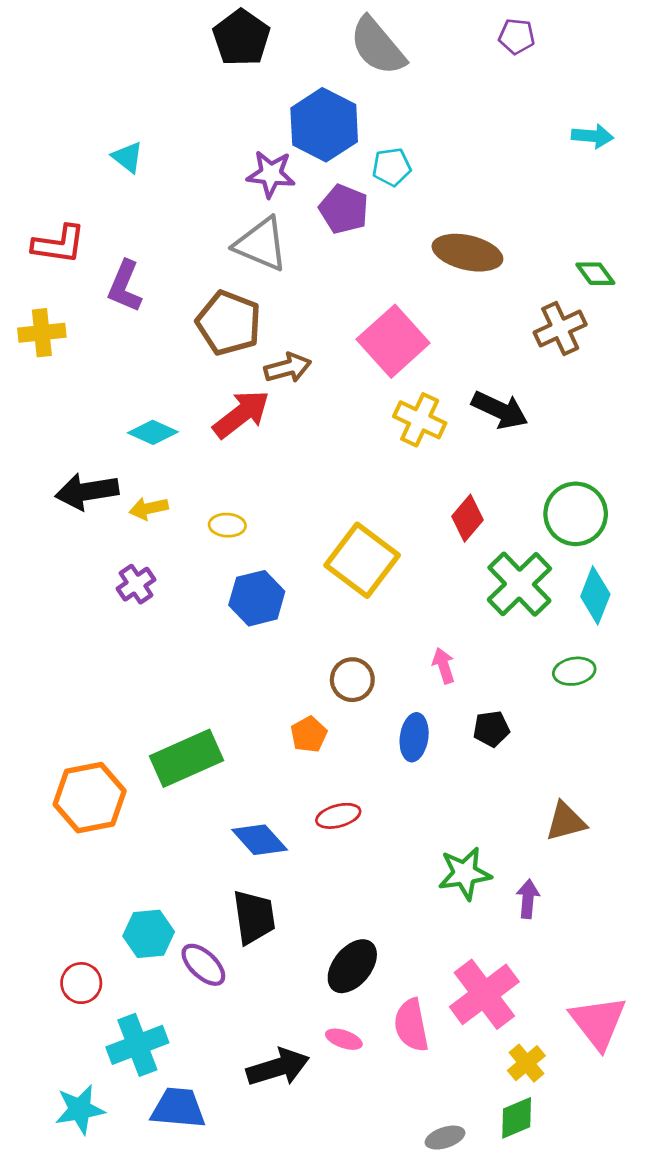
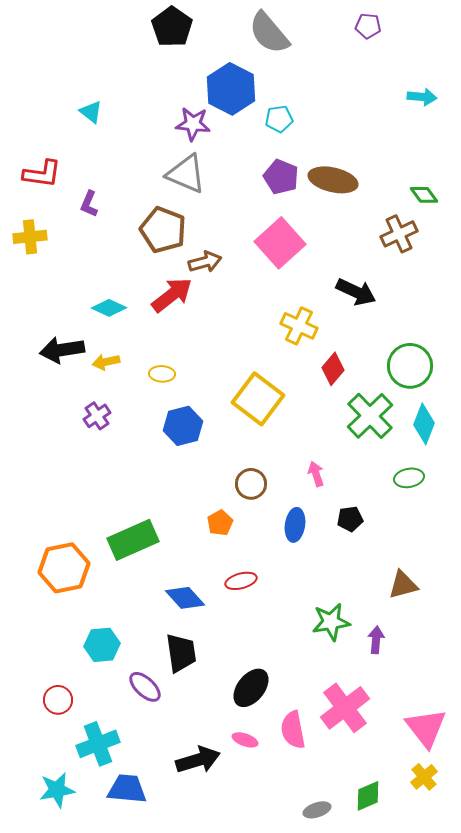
purple pentagon: (344, 209) -> (281, 177), moved
purple L-shape: (125, 286) -> (89, 204), size x0.7
yellow cross: (420, 420) -> (299, 326), moved
cyan hexagon: (149, 934) -> (102, 645), moved
yellow cross: (526, 1063) -> (424, 777), moved

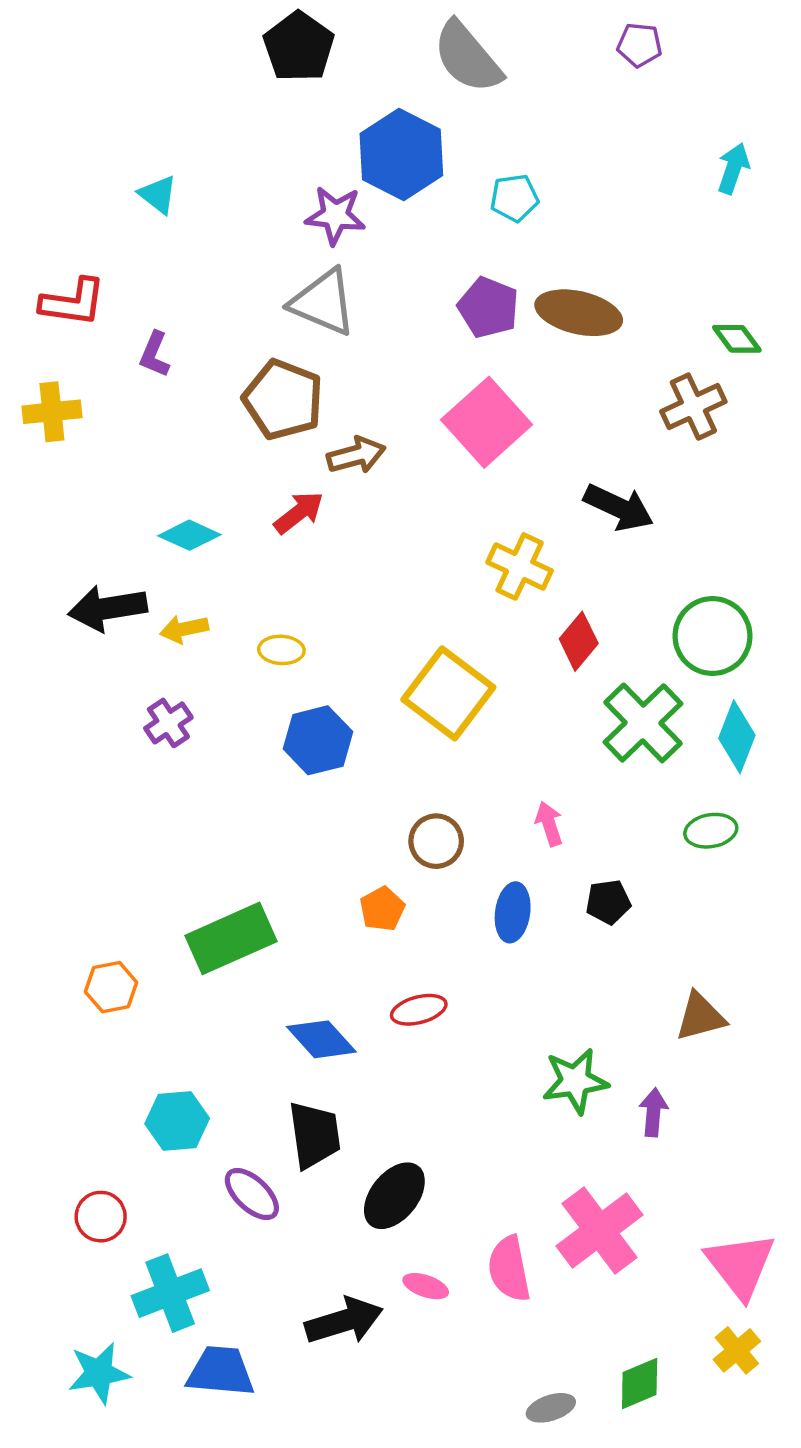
cyan arrow: (422, 97) -> (733, 168), turned -76
cyan pentagon: (279, 119) -> (514, 198), moved
red arrow: (172, 295) -> (299, 513), size x0.7
orange hexagon: (64, 568) -> (111, 987), size x0.6
black ellipse: (251, 688) -> (394, 1196), moved

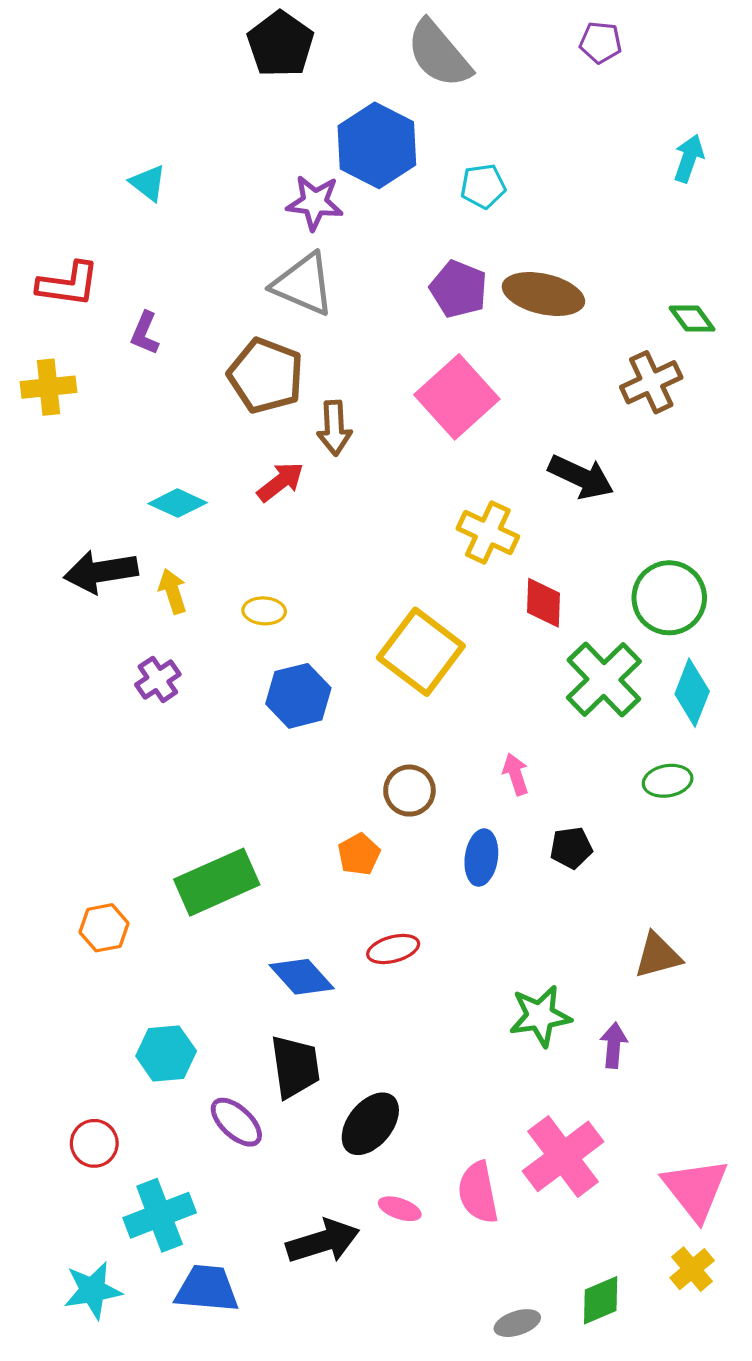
brown arrow: (356, 455) -> (334, 428), turned 102
yellow arrow: (184, 629) -> (173, 591), turned 84
red diamond: (579, 641) -> (543, 603), turned -38

